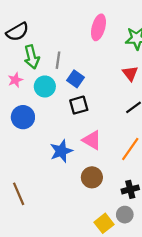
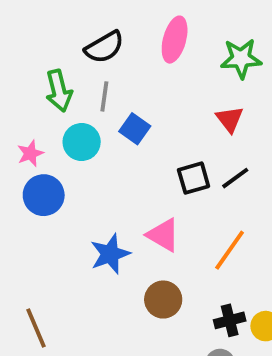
black semicircle: (17, 32) -> (104, 47), moved
pink star: (15, 80) -> (30, 153), moved
black square: (79, 105) -> (194, 178), moved

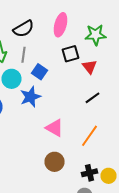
black square: (194, 178) -> (70, 54), moved
blue star: (110, 254) -> (30, 97), moved

